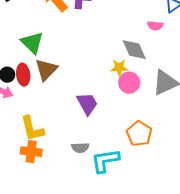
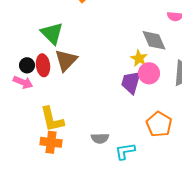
yellow star: (119, 68) -> (139, 58), turned 30
purple trapezoid: (87, 104) -> (131, 82), moved, turned -135
cyan L-shape: (105, 161) -> (125, 151), size x0.7

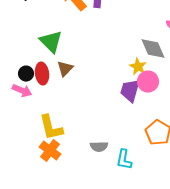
brown triangle: (66, 60) -> (65, 69), size x0.7
orange cross: (51, 142) -> (50, 151), turned 30
cyan L-shape: (125, 151) -> (124, 160), turned -70

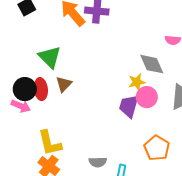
yellow star: (138, 67) -> (137, 82), turned 30
black circle: (26, 74) -> (25, 89), size x1.5

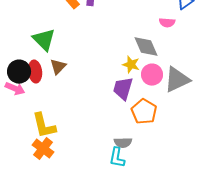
yellow star: (137, 82) -> (131, 65), turned 30
pink circle: (147, 97) -> (152, 75), moved
orange pentagon: (157, 148) -> (144, 112), moved
gray semicircle: (98, 162) -> (123, 143), moved

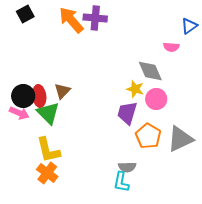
green triangle: (44, 40) -> (48, 113), moved
gray triangle: (177, 80) -> (180, 139), moved

